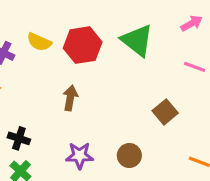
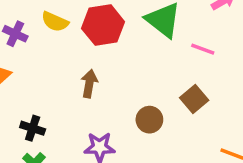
pink line: (195, 67) -> (203, 49), moved
brown circle: (129, 156) -> (149, 120), moved

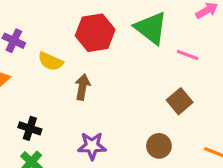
yellow semicircle: (55, 22) -> (51, 61), moved
brown circle: (149, 120) -> (159, 146), moved

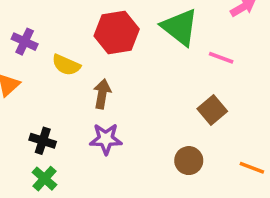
purple star: (92, 146) -> (106, 139), moved

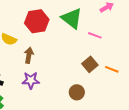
orange line: (252, 168) -> (112, 69), moved

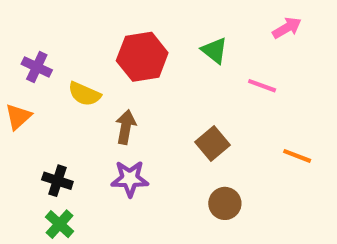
green triangle: (72, 18) -> (215, 51), size x0.6
brown square: (90, 64) -> (212, 144), moved

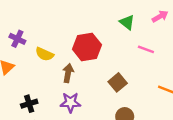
green triangle: (215, 51) -> (127, 22), moved
red hexagon: (142, 57) -> (87, 47), moved
black cross: (57, 181) -> (29, 104), turned -35

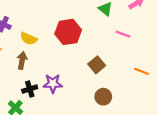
brown arrow: (68, 73) -> (22, 60), moved
black cross: (29, 104) -> (30, 89), moved

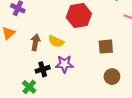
yellow semicircle: (29, 39) -> (56, 41), moved
brown square: (97, 65) -> (106, 47), turned 35

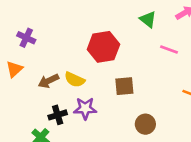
brown arrow: (35, 42) -> (48, 81), turned -126
brown square: (106, 47) -> (124, 86), moved

